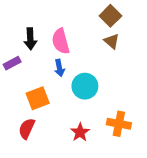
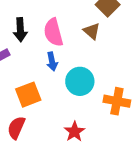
brown triangle: (112, 41) -> (92, 31), moved
orange cross: (119, 124) -> (117, 101), moved

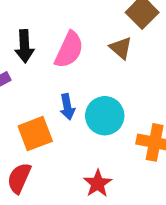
pink semicircle: (53, 32) -> (69, 50), turned -140
blue arrow: (52, 61) -> (67, 107), moved

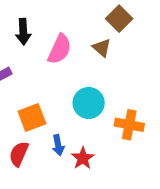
black arrow: (25, 46) -> (23, 32), moved
blue arrow: (67, 107) -> (58, 145), moved

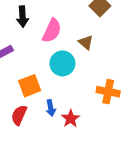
brown triangle: (102, 48) -> (86, 42), moved
cyan circle: (89, 103) -> (62, 63), moved

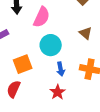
brown triangle: (86, 42) -> (86, 33), moved
blue arrow: (51, 108) -> (61, 69), moved

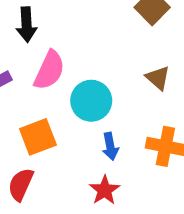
pink semicircle: (42, 17) -> (49, 70), moved

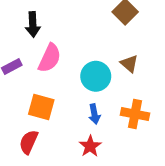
cyan circle: (91, 101) -> (96, 76), moved
orange square: (38, 137) -> (41, 107), turned 36

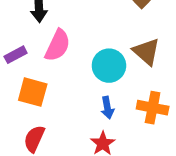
brown triangle: (129, 64) -> (146, 52), size x1.4
orange square: (41, 107) -> (33, 92), moved

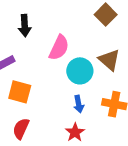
pink semicircle: (58, 45) -> (59, 48), moved

